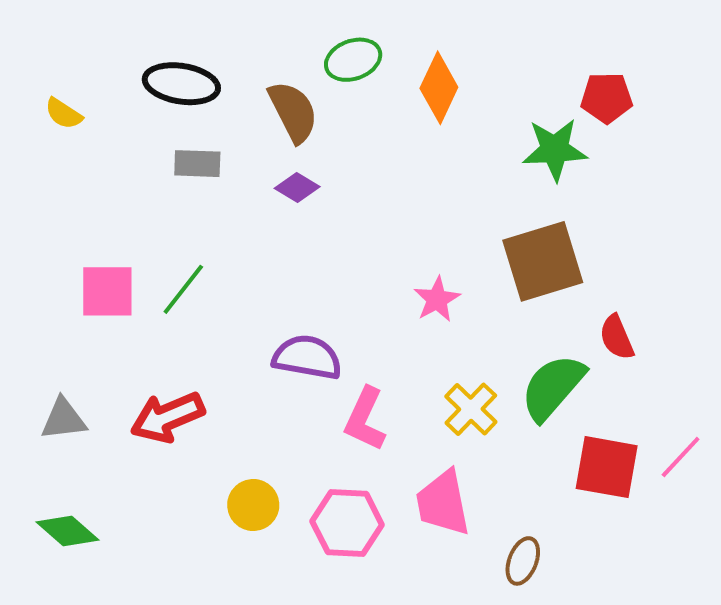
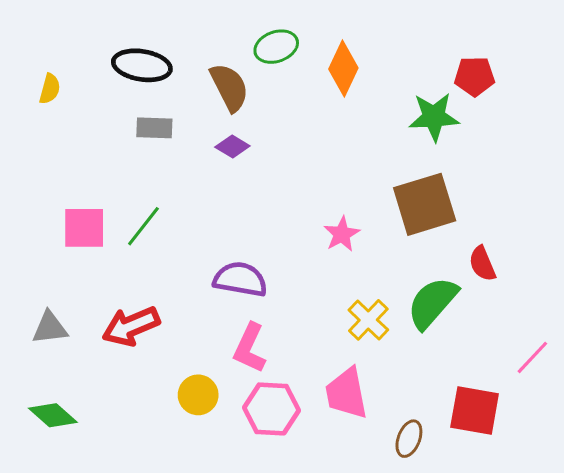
yellow semicircle: (64, 114) -> (50, 89), turned -108
pink L-shape: (365, 419) -> (250, 348), moved
red square: (607, 467) -> (475, 411), moved

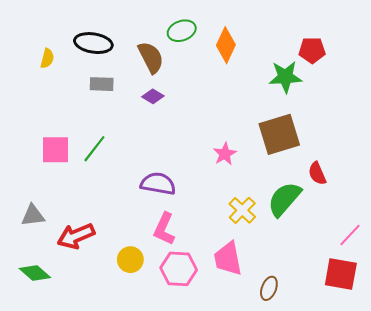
yellow semicircle: (50, 89) -> (47, 58), moved
red arrow: (131, 326) -> (76, 236), moved
red square: (475, 411) -> (341, 274), moved

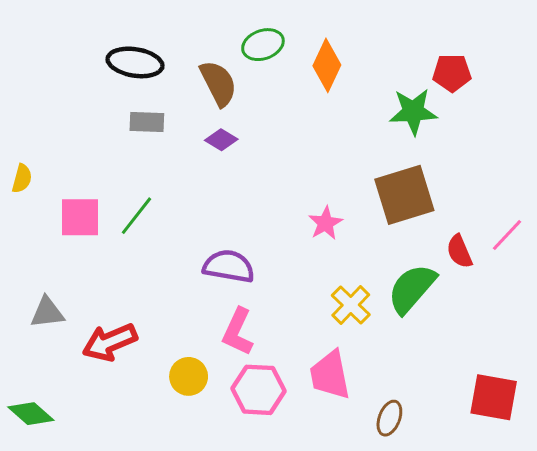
yellow semicircle: (47, 58) -> (22, 179), moved
pink line: (350, 235) -> (507, 235), moved
green diamond: (35, 273) -> (31, 414), moved

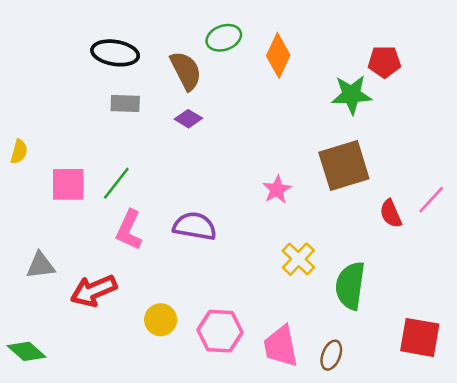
green semicircle: (412, 289) -> (350, 286), moved, turned -33
pink L-shape: (238, 332) -> (129, 230), moved
pink trapezoid: (330, 375) -> (281, 346), moved

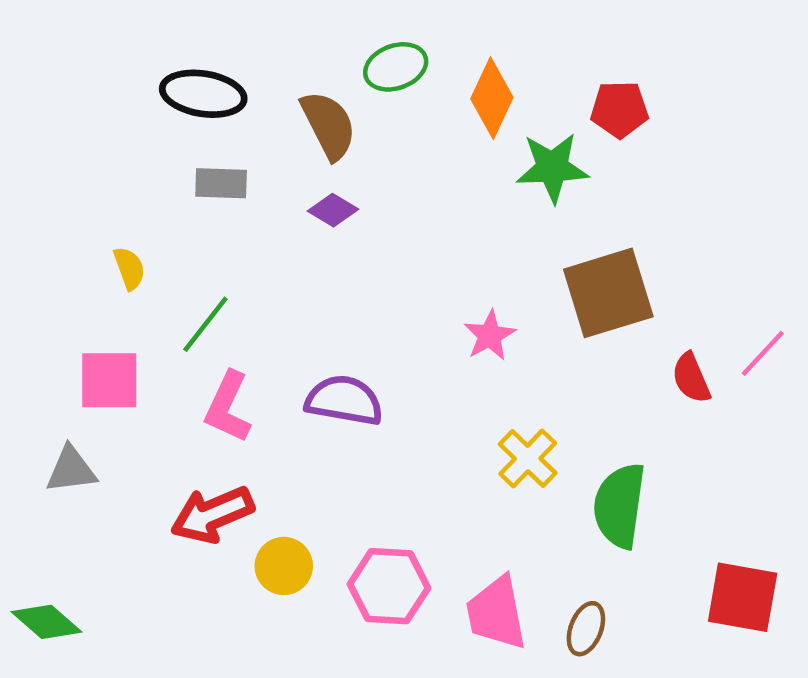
red pentagon: (384, 62) -> (619, 109), moved
green star: (352, 95) -> (552, 168), moved
yellow semicircle: (19, 152) -> (129, 268), moved, turned -35
pink square: (68, 184) -> (109, 380), moved
red arrow: (94, 291) -> (212, 515), moved

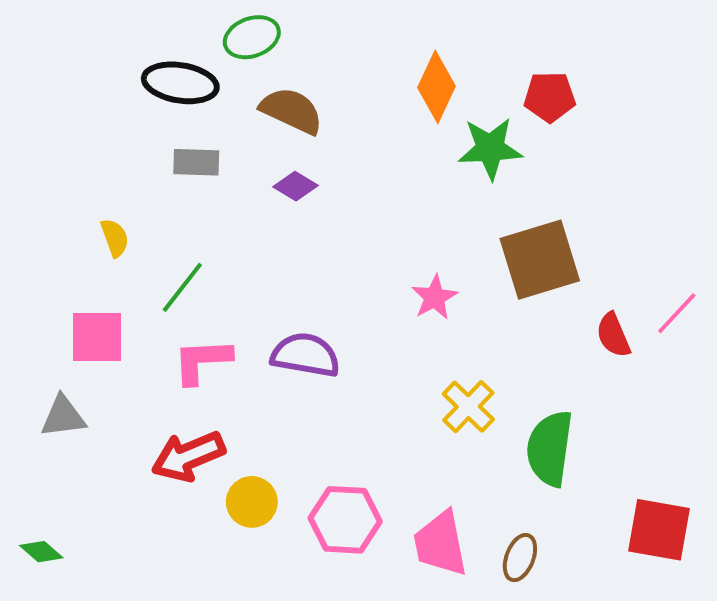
green ellipse: (396, 67) -> (252, 37), moved
brown semicircle: (329, 125) -> (292, 111), turned -38
pink L-shape: (228, 407) -> (202, 361), turned 62
green diamond: (47, 622) -> (41, 552), size x0.7

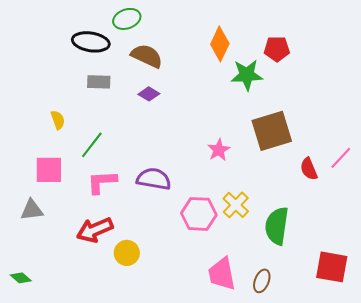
pink hexagon: (345, 520) -> (199, 214), moved

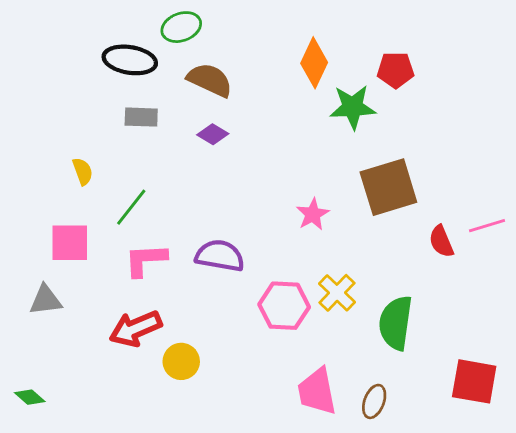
pink line: (341, 158) -> (487, 226), turned 30

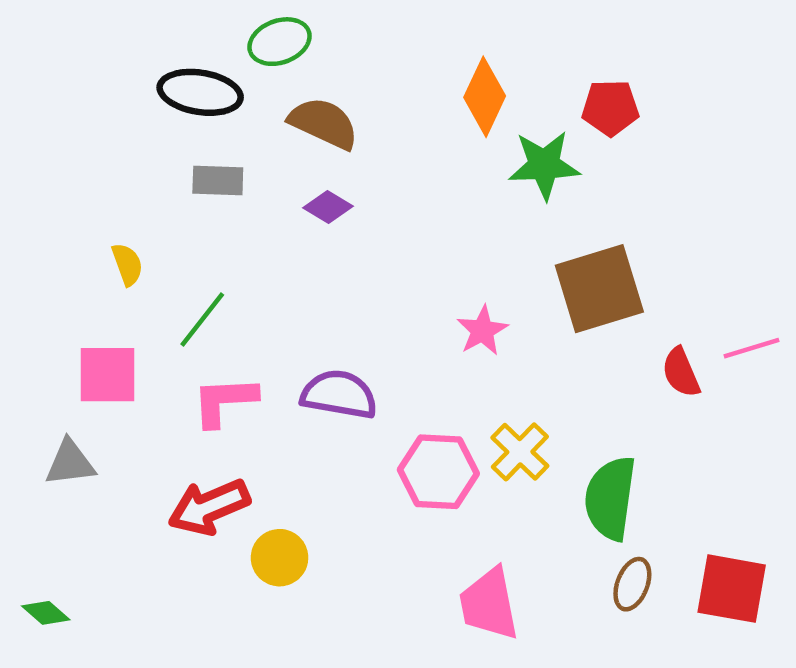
brown ellipse: (374, 401) -> (632, 584), moved

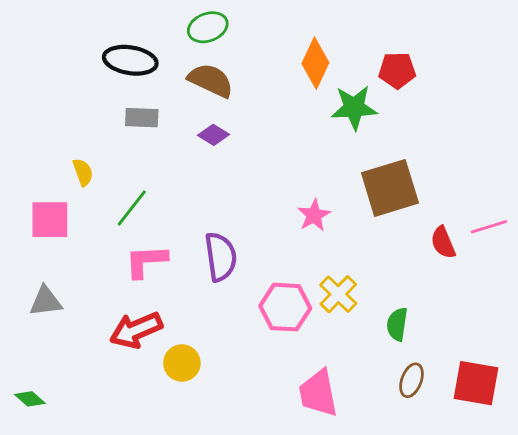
green ellipse: (280, 42) -> (208, 27), moved
pink square: (108, 375) -> (50, 220), moved
purple semicircle: (339, 394) -> (221, 257), turned 72
green semicircle: (610, 498) -> (397, 324), size x0.6

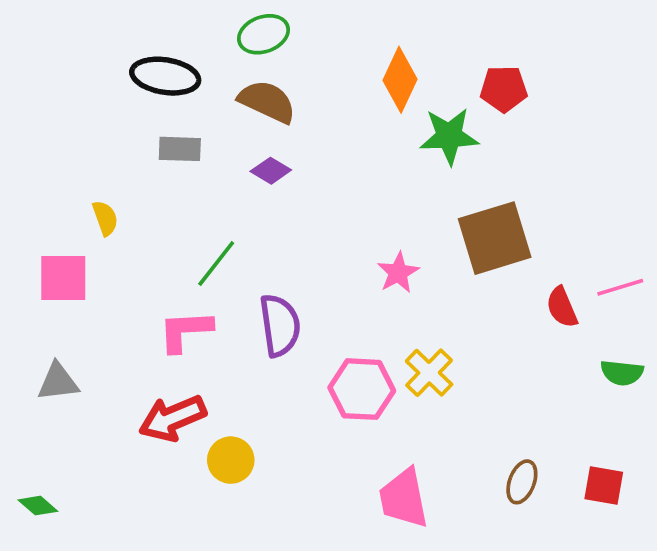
green line: (132, 208) -> (216, 264), moved
green semicircle: (397, 324) -> (622, 373), moved, turned -92
red square: (476, 383) -> (604, 486), size x0.7

